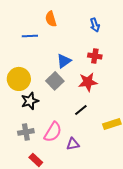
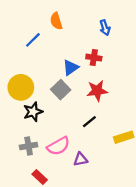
blue line: (30, 36) -> (33, 40), turned -42
red cross: (95, 56) -> (94, 58), moved
pink semicircle: (53, 132) -> (58, 146), turned 30

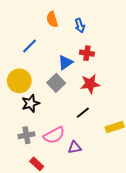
blue arrow: (105, 28) -> (80, 25), moved
blue line: (33, 40) -> (30, 46), moved

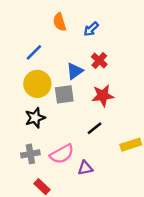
blue arrow: (80, 25) -> (91, 29), turned 64
red cross: (87, 53) -> (99, 61), turned 32
yellow circle: (19, 81) -> (37, 84), moved
gray square: (56, 83) -> (64, 94), turned 36

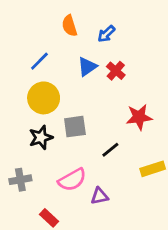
blue triangle: (75, 71) -> (87, 67), moved
gray square: (64, 94) -> (75, 127), moved
red star: (103, 96) -> (139, 117), moved
gray cross: (30, 154) -> (20, 180), moved

